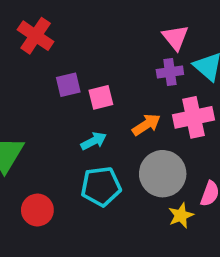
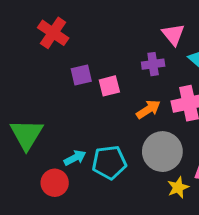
purple cross: (170, 72) -> (153, 64), moved
cyan arrow: (94, 141) -> (75, 158), moved

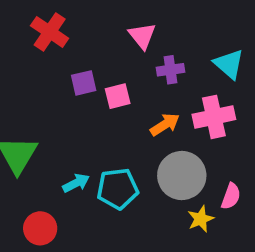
pink triangle: (173, 34) -> (142, 36), moved
red circle: (55, 183) -> (40, 228), moved

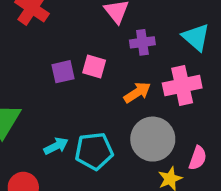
purple square: (84, 83) -> (63, 72), moved
pink square: (118, 96) -> (94, 67), turned 30

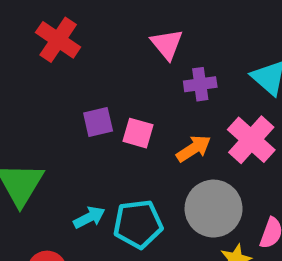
pink square: (94, 67) -> (138, 133), moved
pink cross: (182, 86) -> (251, 140), turned -36

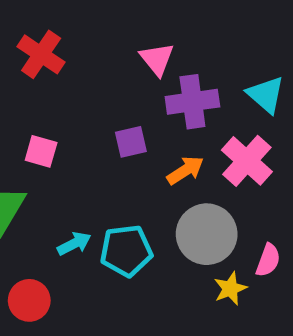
purple cross: (200, 84) -> (192, 102), size x1.5
purple square: (98, 122) -> (131, 142), moved
pink square: (138, 133) -> (41, 151), moved

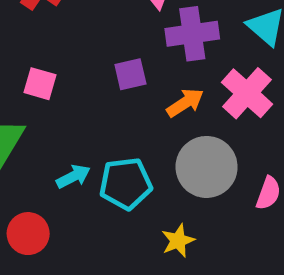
yellow star: (230, 289) -> (178, 241), moved

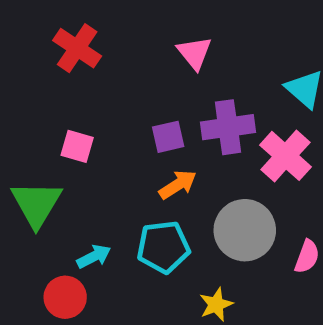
purple cross: (192, 34) -> (228, 127), moved
orange arrow: (185, 103) -> (178, 185), moved
cyan arrow: (73, 176) -> (94, 257), moved

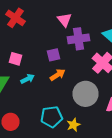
purple cross: (228, 127) -> (78, 39), moved
cyan pentagon: (163, 247) -> (52, 117), moved
cyan arrow: (94, 257) -> (28, 79), moved

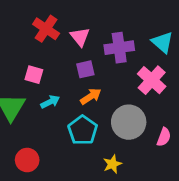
red cross: (16, 18) -> (46, 29), moved
pink triangle: (64, 20) -> (80, 37), moved
cyan pentagon: (52, 117) -> (83, 130), moved, turned -30

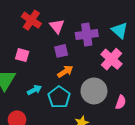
cyan arrow: (50, 102) -> (34, 90), moved

